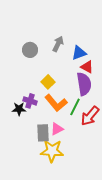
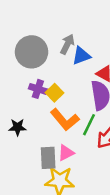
gray circle: (30, 50) -> (32, 52), size x1.6
blue triangle: (79, 53) -> (81, 56), moved
purple cross: (30, 101) -> (38, 89), moved

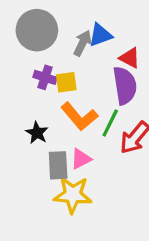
gray arrow: (67, 44) -> (82, 43), moved
yellow square: (55, 93) -> (66, 82), turned 36
black star: (17, 127) -> (37, 133), moved, turned 30

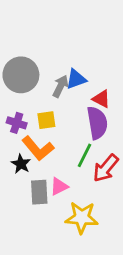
purple cross: (45, 77) -> (17, 123), moved
orange L-shape: (79, 116) -> (38, 148), moved
yellow star: (73, 195) -> (82, 218), moved

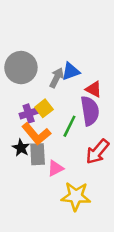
yellow square: (46, 120) -> (44, 108), turned -30
purple cross: (17, 123) -> (29, 113), moved, turned -36
green line: (84, 155) -> (69, 126), moved
gray rectangle: (39, 192) -> (38, 154), moved

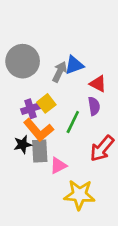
purple semicircle: (90, 111) -> (94, 106), size x0.6
black star: (21, 148) -> (23, 144), turned 30

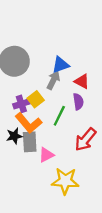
gray arrow: (60, 72) -> (53, 80), moved

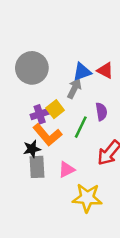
red triangle: (82, 81) -> (105, 70), moved
gray rectangle: (30, 142) -> (37, 167), moved

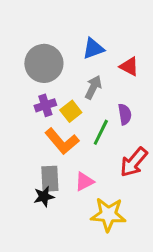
blue triangle: (82, 72) -> (93, 48), moved
purple cross: (40, 114) -> (45, 105), moved
black star: (32, 149) -> (44, 197), moved

